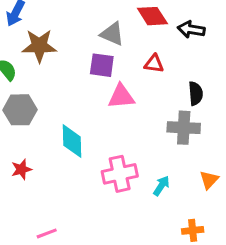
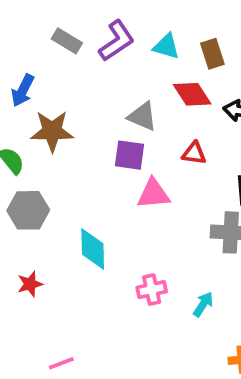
pink cross: (120, 174) -> (152, 290), size x0.7

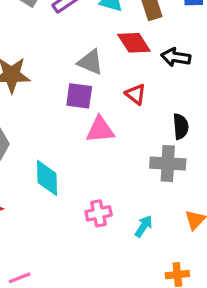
red triangle: (194, 153) -> (136, 94), turned 30

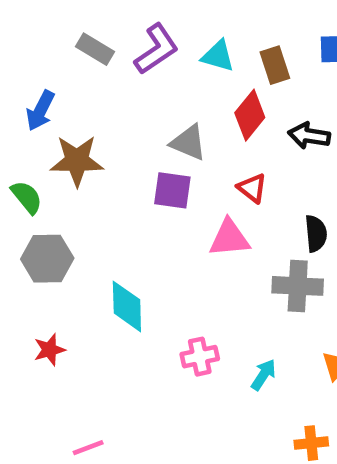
red diamond: (134, 43) -> (250, 115), turned 72
pink triangle: (100, 130) -> (229, 238), moved

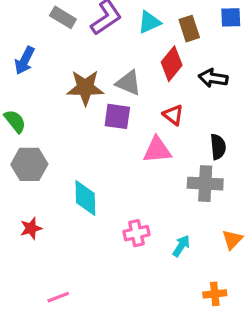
cyan triangle: (218, 56) -> (149, 22), turned -40
brown star: (77, 161) -> (85, 88), moved

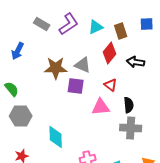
black semicircle: (218, 147) -> (129, 105), moved

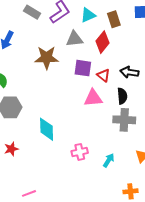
black arrow: (136, 62) -> (129, 72), moved
gray triangle: (83, 65) -> (75, 39), moved, turned -30
purple square: (76, 86) -> (83, 68), moved

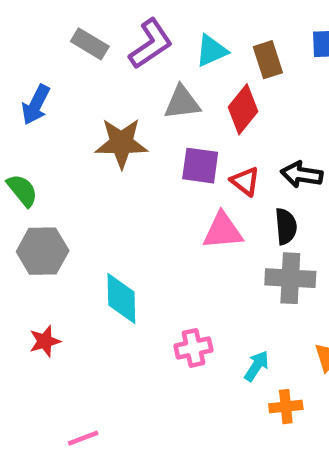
orange cross: (130, 191) -> (286, 407), moved

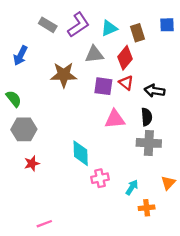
red triangle: (245, 181) -> (126, 83), moved
cyan diamond: (121, 298) -> (81, 153), moved
red star: (45, 341) -> (32, 163), moved

